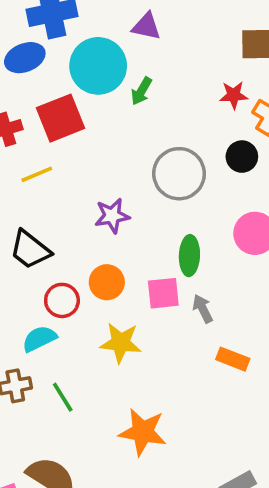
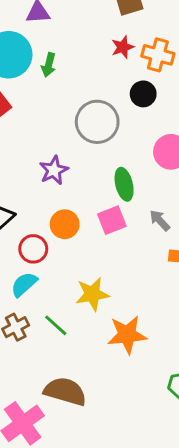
gray arrow: (203, 309) -> (160, 220), moved
yellow star: (121, 343) -> (92, 294), moved

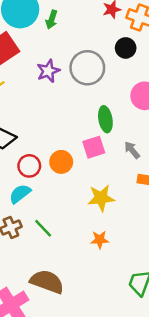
purple star: (54, 170) -> (48, 71), moved
orange circle: (65, 224) -> (61, 162), moved
yellow star: (92, 294) -> (101, 198), moved
orange star: (127, 335) -> (100, 240), size x0.6

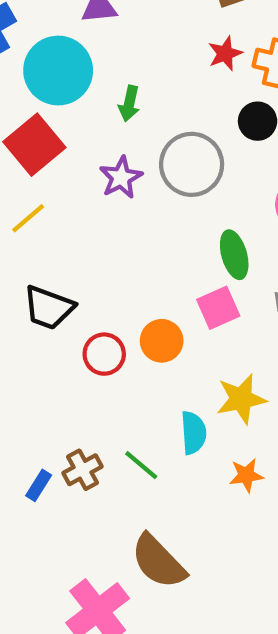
green arrow: (52, 20) -> (129, 104), moved
cyan semicircle: (20, 194) -> (193, 433), moved, turned 130
brown semicircle: (47, 282) -> (158, 562), turned -148

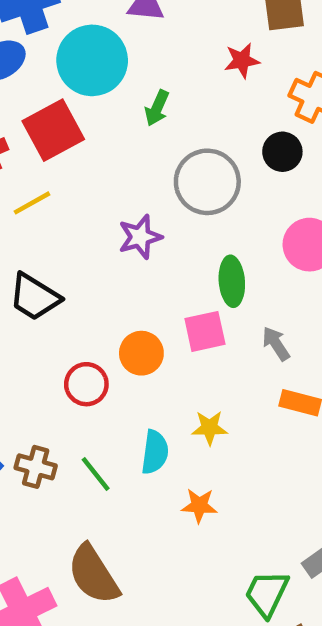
red star: (225, 53) -> (242, 60), moved
purple star: (121, 178) -> (140, 237), moved
red circle: (104, 354) -> (86, 384), moved
yellow star: (241, 399) -> (210, 428), size x0.7
brown cross: (82, 470) -> (36, 467), turned 33

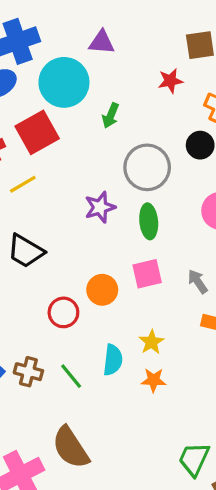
green ellipse: (232, 281) -> (149, 221), moved
yellow star: (210, 428) -> (151, 342), turned -30
orange star: (199, 506) -> (154, 380), moved

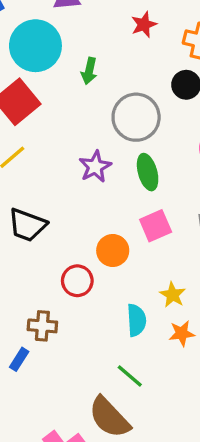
brown cross: (28, 372) -> (42, 326), moved
green line: (71, 376) -> (130, 376), moved

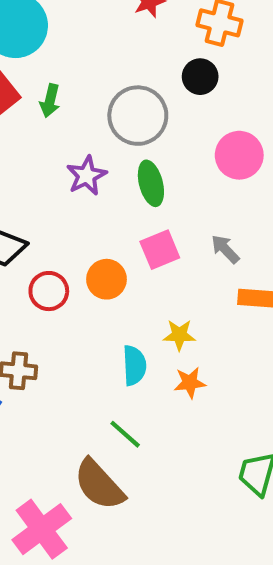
green arrow: (89, 71) -> (50, 101), moved
red circle: (77, 281) -> (49, 291), moved
yellow star: (173, 295) -> (179, 335), turned -30

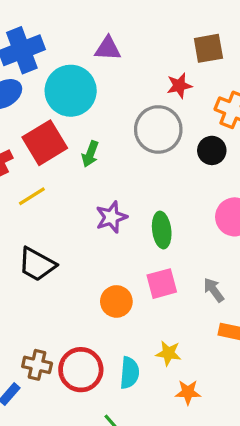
gray circle: (138, 116) -> (158, 129), moved
red circle: (49, 291) -> (81, 370), moved, size x1.4
orange star: (190, 383) -> (188, 392), moved

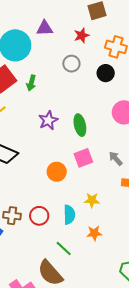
purple triangle: (108, 48) -> (45, 28), moved
gray circle: (158, 129) -> (71, 64), size x0.6
red circle: (81, 370) -> (39, 216), size x0.7
orange star: (188, 392) -> (94, 233), moved

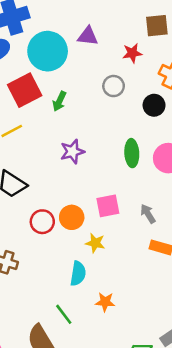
green ellipse: (80, 125) -> (132, 153), moved
yellow star: (92, 200) -> (95, 243), moved
red circle: (39, 216) -> (42, 222), moved

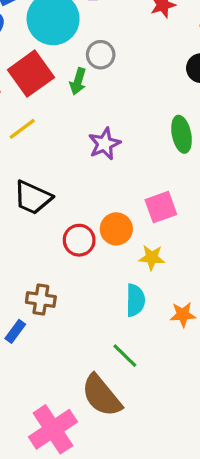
gray circle: (114, 86) -> (101, 55), moved
orange star: (105, 302) -> (183, 315), moved

